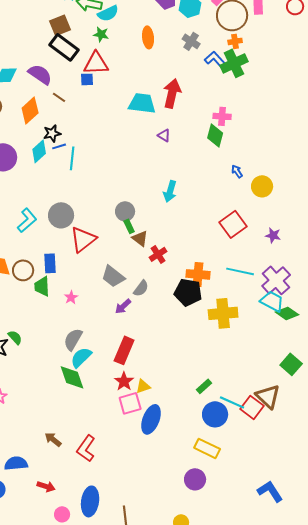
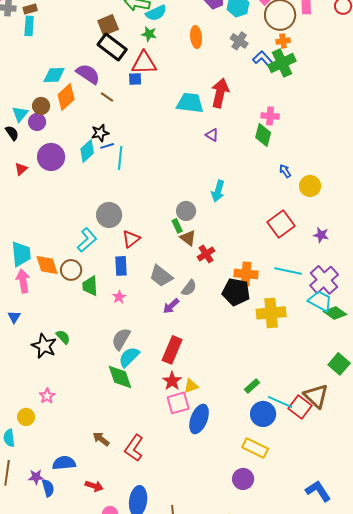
orange diamond: (30, 110) -> (66, 97), moved
gray circle: (125, 211) -> (186, 211), moved
cyan L-shape: (27, 220) -> (87, 240), moved
red triangle: (83, 239) -> (131, 239), size x0.7
blue rectangle: (50, 263) -> (121, 266), moved

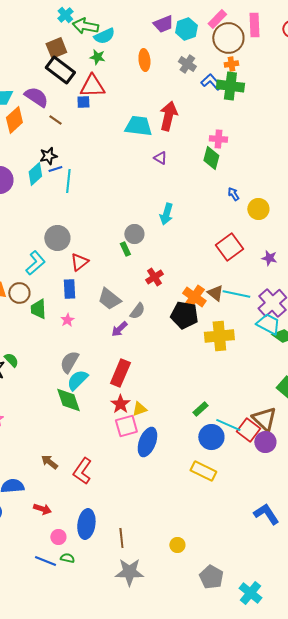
green cross: (282, 63) -> (230, 86), turned 32
brown triangle: (188, 238) -> (215, 293), moved
orange cross: (246, 274) -> (194, 297), turned 30
purple circle: (243, 479) -> (265, 442), moved

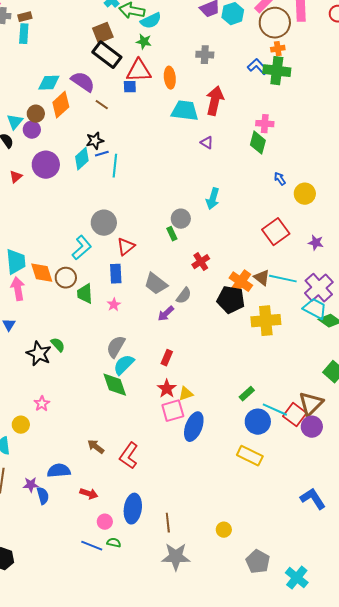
orange ellipse: (144, 60) -> (170, 78), moved
gray cross: (187, 64) -> (205, 55), moved, turned -30
red rectangle: (120, 373) -> (167, 358), size x0.6
brown triangle: (264, 419) -> (311, 404), turned 32

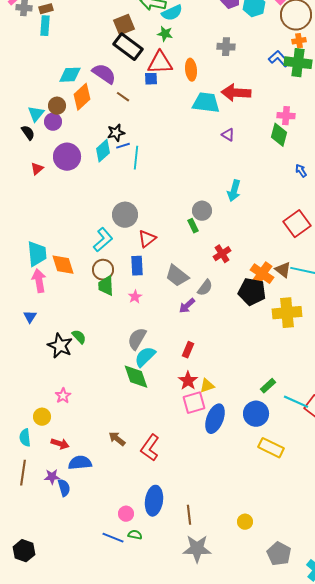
red arrow: (215, 101) -> (236, 93), turned -100
brown circle: (66, 278) -> (103, 270), moved
blue circle: (258, 422) -> (256, 414), moved
red arrow: (89, 494) -> (60, 444), moved

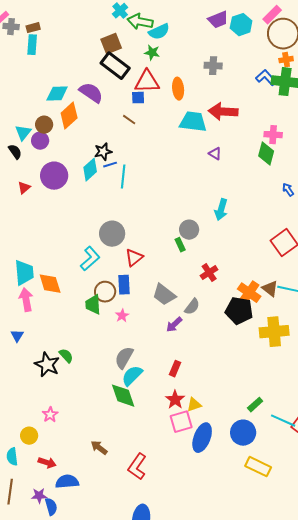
brown line: (123, 97) -> (129, 120), moved
brown circle: (103, 270) -> (105, 292), moved
brown arrow: (117, 439) -> (99, 448), moved

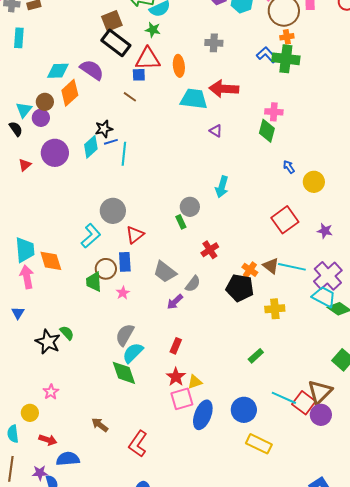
cyan rectangle: (32, 45) -> (19, 38), moved
orange cross: (249, 293) -> (250, 270), size x0.7
yellow cross: (274, 332) -> (275, 309), size x0.7
green rectangle: (255, 405) -> (256, 356), moved

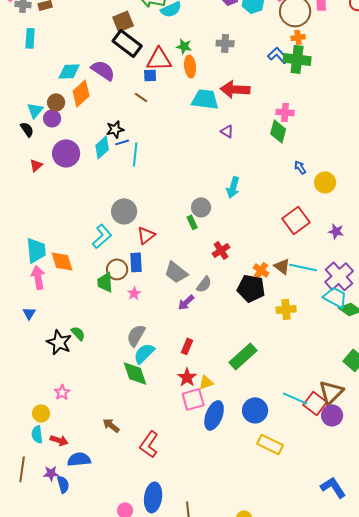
green star: (153, 30) -> (184, 46), moved
green rectangle: (256, 356) -> (243, 356), moved, size x1.8
cyan semicircle: (13, 434) -> (37, 434), moved

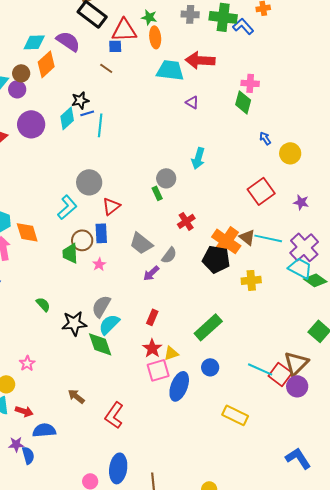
green cross: (297, 59) -> (223, 17), moved
orange cross: (261, 270) -> (226, 241), size x1.8
black star: (59, 342) -> (74, 323), moved, turned -30
blue circle: (255, 410) -> (210, 367), moved, size x0.7

